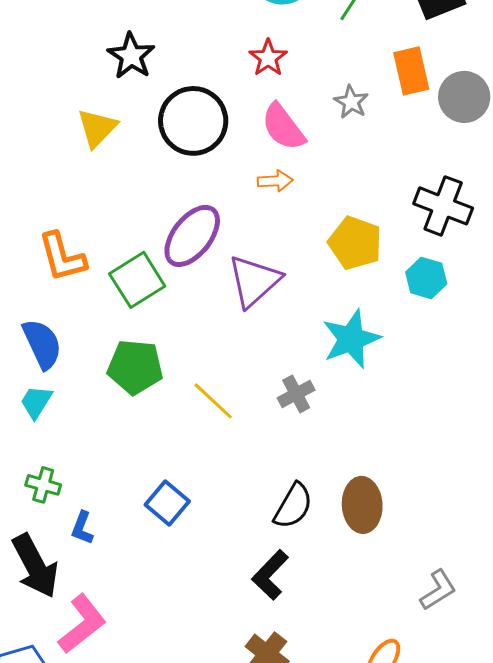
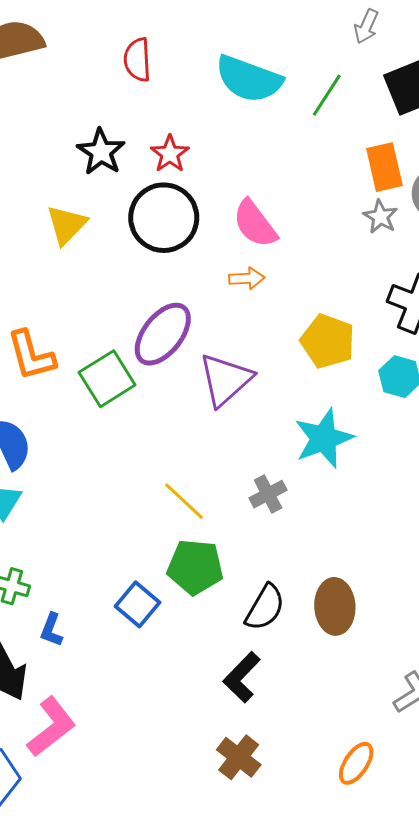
red star: (268, 58) -> (170, 154), moved
gray star: (351, 102) -> (380, 217), moved
green pentagon: (135, 367) -> (195, 567), moved

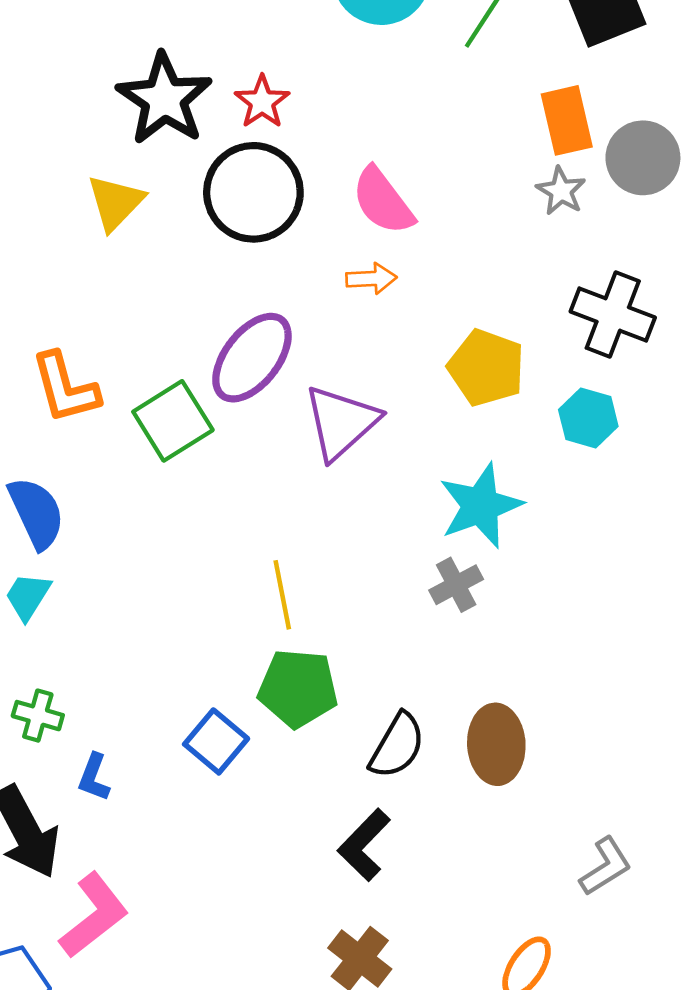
black star: (101, 152) -> (164, 99), size x1.4
gray cross: (268, 494) -> (456, 585), moved
yellow line: (184, 501) -> (282, 595), turned 36

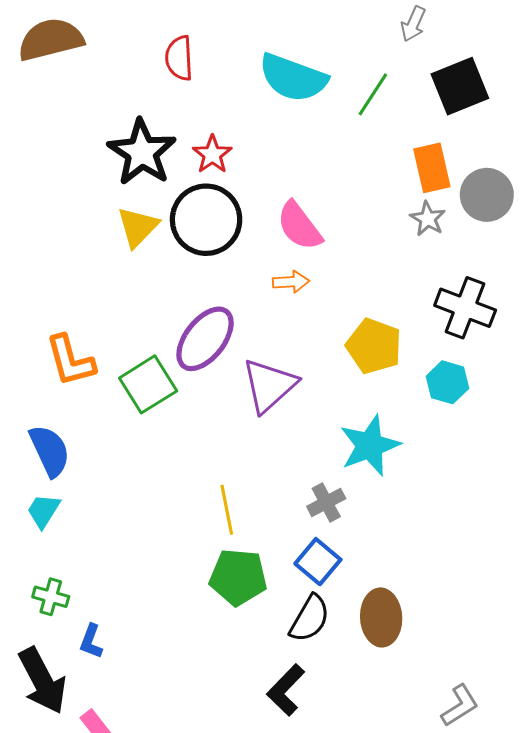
yellow triangle: (115, 202) -> (138, 227), moved
gray cross: (456, 585) -> (326, 503), moved
blue square: (216, 741) -> (318, 562), moved

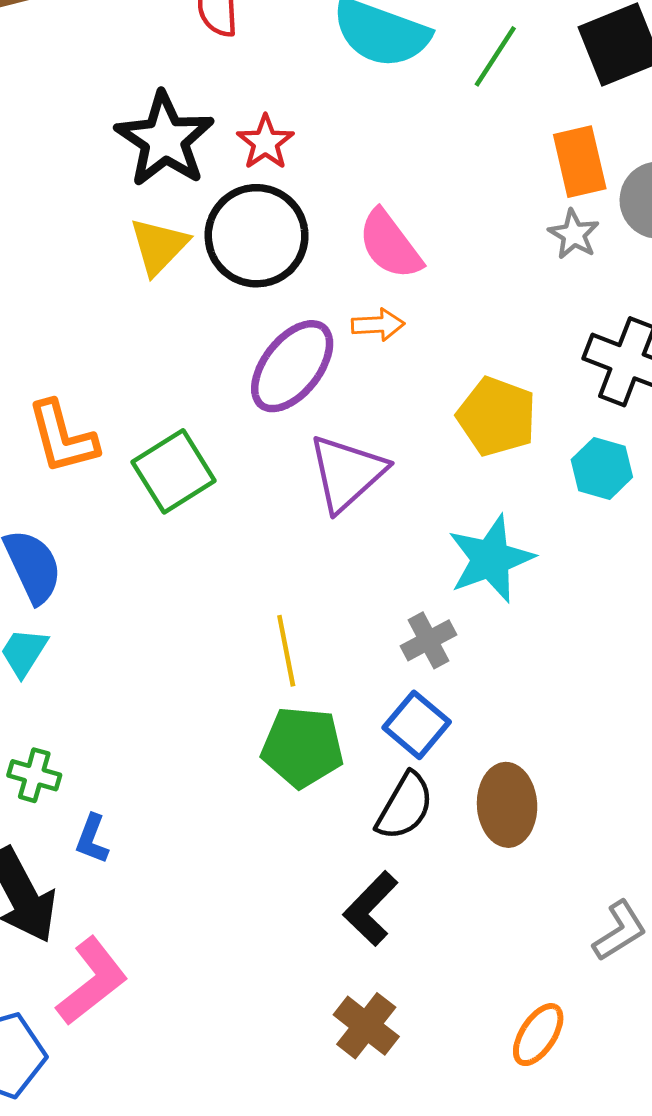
purple ellipse: (205, 339) -> (292, 366), moved

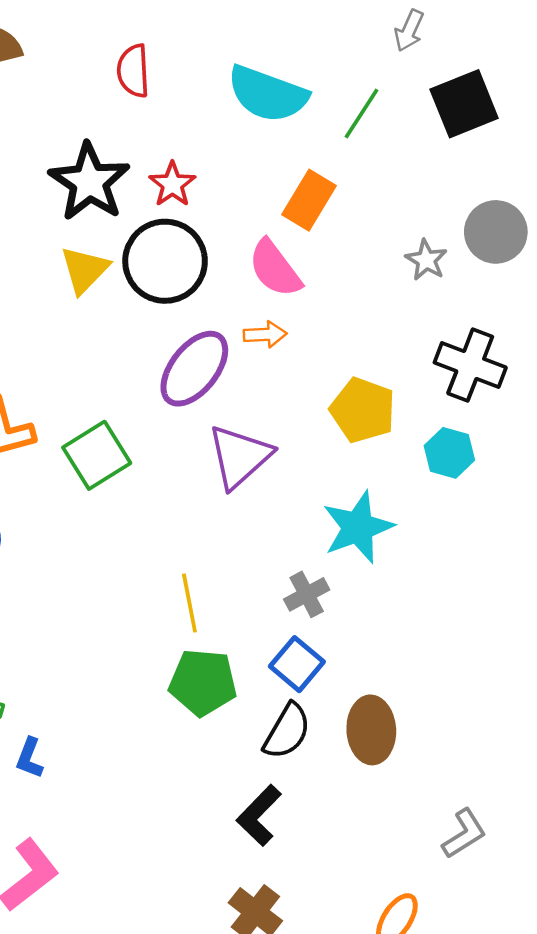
orange rectangle: (580, 162) -> (309, 200), moved, turned 44

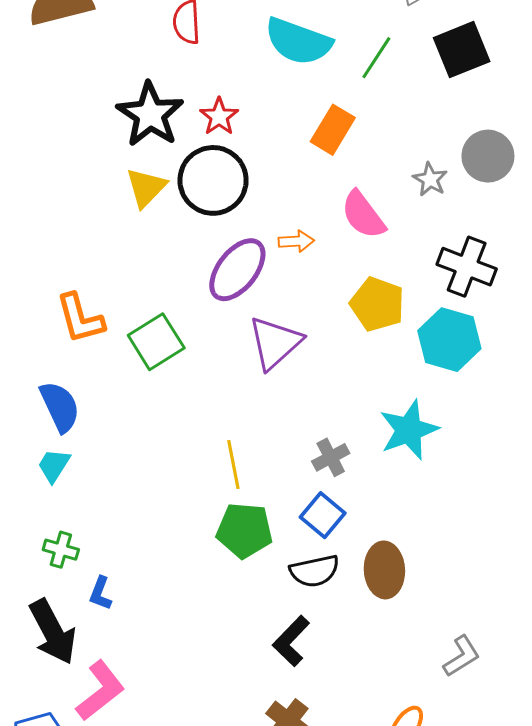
pink semicircle: (275, 269) -> (363, 215), moved
cyan hexagon: (449, 453) -> (449, 340), size x1.5
cyan star: (358, 527) -> (409, 430), moved
black semicircle: (287, 731) -> (314, 571), turned 48

